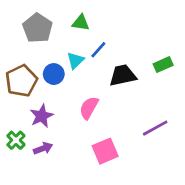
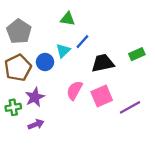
gray pentagon: (38, 28) -> (19, 31), moved
green cross: (16, 140) -> (13, 107), moved, turned 35
pink square: (105, 151) -> (102, 96), moved

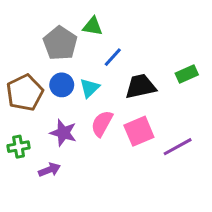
gray pentagon: (19, 31) -> (60, 43), moved
cyan triangle: (63, 51) -> (90, 88), moved
purple star: (35, 97) -> (63, 133), moved, turned -30

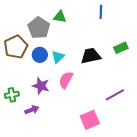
blue line: (113, 57) -> (101, 12), moved, turned -40
brown pentagon: (25, 93) -> (16, 47), moved
pink square: (139, 131) -> (90, 120), moved

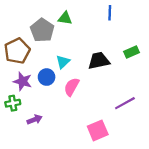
blue circle: (40, 55) -> (47, 77), moved
purple star: (41, 86) -> (23, 81), moved

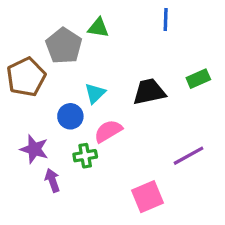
purple star: (23, 81) -> (34, 149), moved
pink semicircle: (72, 87) -> (108, 131), turned 30
green cross: (13, 103) -> (85, 156), moved
purple arrow: (35, 120) -> (52, 180), turned -88

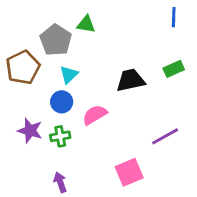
blue line: (166, 20) -> (174, 17), moved
cyan triangle: (95, 93) -> (69, 75), moved
green cross: (85, 156) -> (60, 136), moved
purple arrow: (52, 180) -> (60, 182), moved

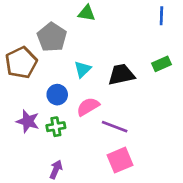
green triangle: (86, 24) -> (87, 13), moved
cyan triangle: (69, 75) -> (83, 69), moved
purple line: (165, 136) -> (115, 127), moved, turned 50
purple arrow: (60, 182) -> (56, 169), turned 42

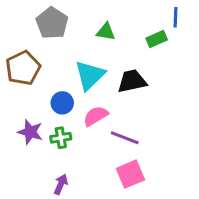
green triangle: (87, 13) -> (106, 32), moved
gray pentagon: (52, 37) -> (52, 23), moved
green rectangle: (161, 64) -> (157, 39), moved
cyan triangle: (83, 69) -> (90, 75), size x1.6

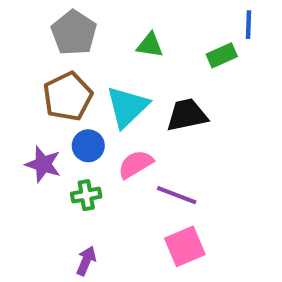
brown pentagon: (23, 68) -> (68, 96), moved
purple star: (30, 132) -> (43, 164), moved

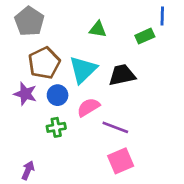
gray pentagon: (74, 33) -> (29, 21), moved
purple star: (43, 164) -> (25, 94), moved
purple arrow: (86, 261) -> (28, 170), moved

